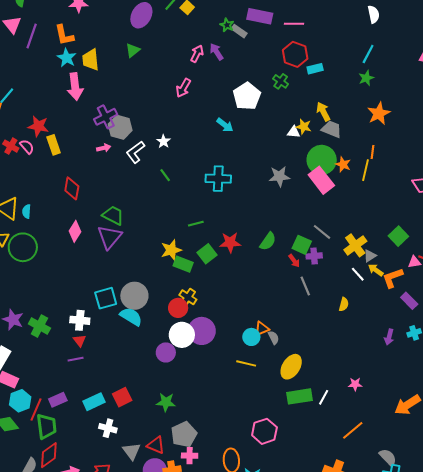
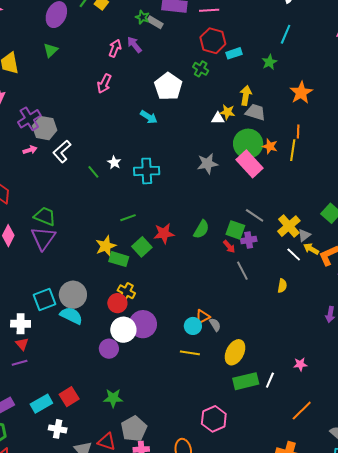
green star: (366, 78) -> (269, 62), moved
yellow arrow: (323, 112) -> (246, 95), turned 42
white star: (163, 141) -> (114, 162), moved

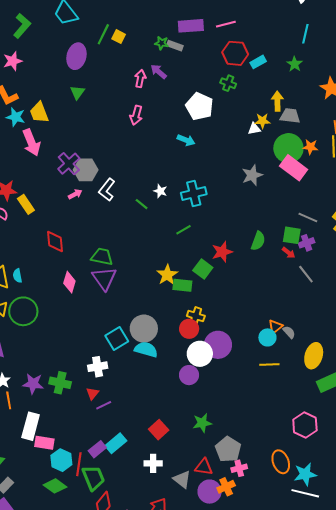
green line: (128, 218) -> (184, 230), moved
red triangle: (22, 344) -> (92, 393), moved, turned 32
cyan rectangle: (41, 404) -> (116, 443), moved

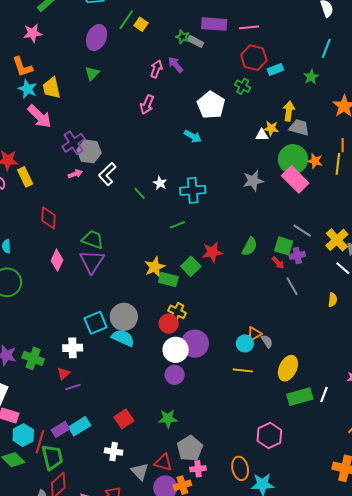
pink arrow: (31, 142) -> (39, 116), turned -32
purple circle: (189, 375) -> (175, 375), moved

